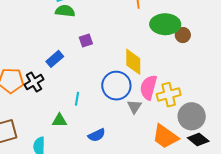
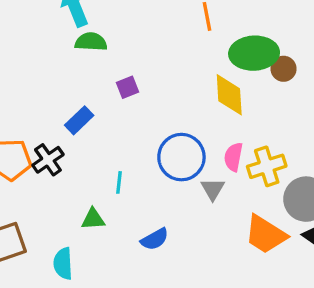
yellow diamond: (133, 62) -> (229, 95), moved
pink semicircle: (148, 87) -> (233, 157), size x0.7

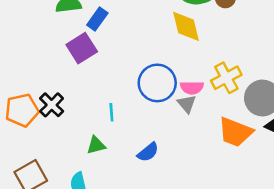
purple square: (128, 87) -> (82, 48), moved, size x1.6
blue rectangle: (79, 120) -> (97, 19), moved
pink semicircle: (233, 157) -> (192, 88), moved, turned -90

